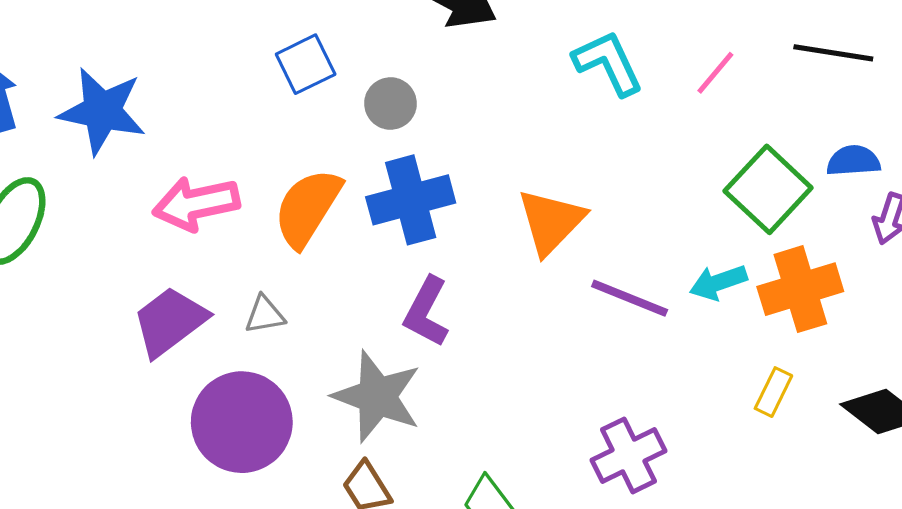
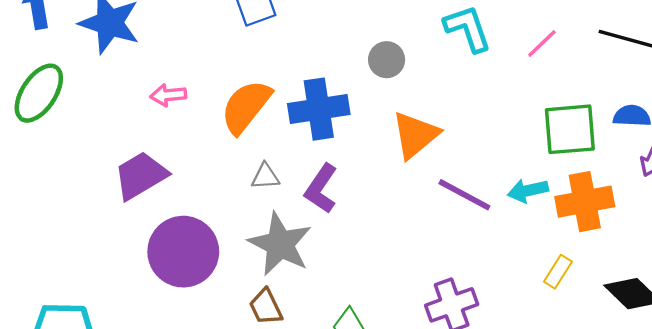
gray circle: (390, 104) -> (387, 60), moved
green square: (768, 189) -> (570, 129), turned 36
pink arrow: (196, 204) -> (168, 95), size x0.6
gray triangle: (265, 315) -> (265, 176), moved

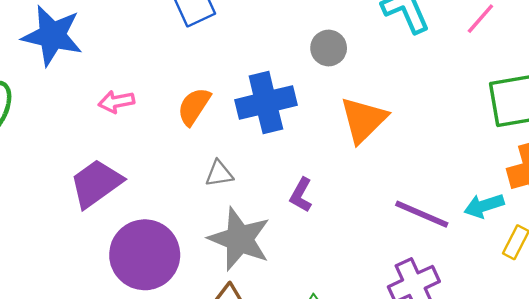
orange semicircle: (246, 107) -> (194, 106), size x0.7
purple L-shape: (321, 189) -> (301, 195), moved, size x0.7
cyan arrow: (528, 191) -> (484, 206), moved
purple line: (464, 195) -> (422, 214), moved

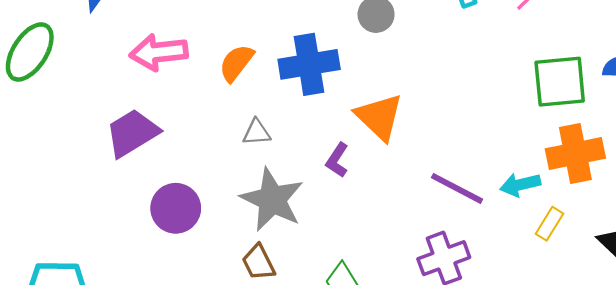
pink arrow: (116, 102) -> (159, 52), size x1.6
orange triangle: (363, 120) -> (379, 117), moved, turned -36
purple circle: (145, 255) -> (176, 208), size x0.7

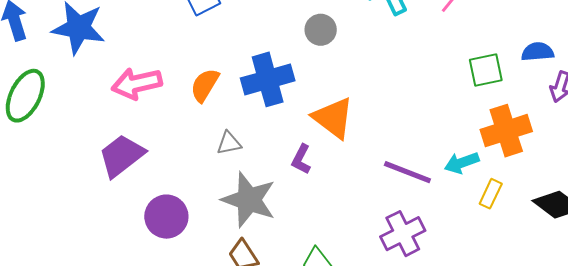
green square: (560, 82) -> (486, 70), size x0.7

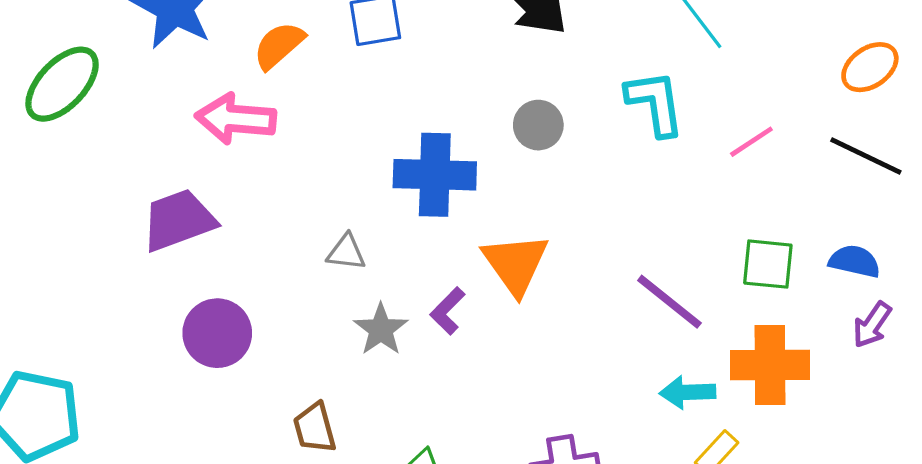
orange semicircle: (205, 85) -> (279, 45), moved
purple line: (407, 172) -> (669, 302), moved
gray star: (249, 200) -> (381, 329), moved, size x0.6

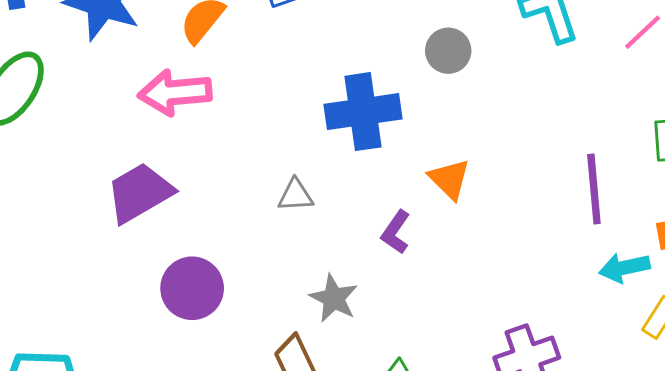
orange triangle: (515, 264) -> (449, 179), size x0.7
purple line: (669, 302) -> (594, 189), turned 56
gray star: (381, 329) -> (334, 298), moved

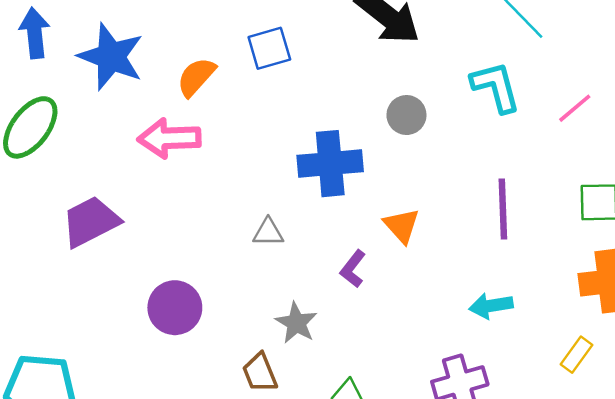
purple line: (594, 189) -> (503, 209), moved
purple trapezoid: (140, 193) -> (91, 222), moved
cyan arrow: (624, 268) -> (491, 306), moved

